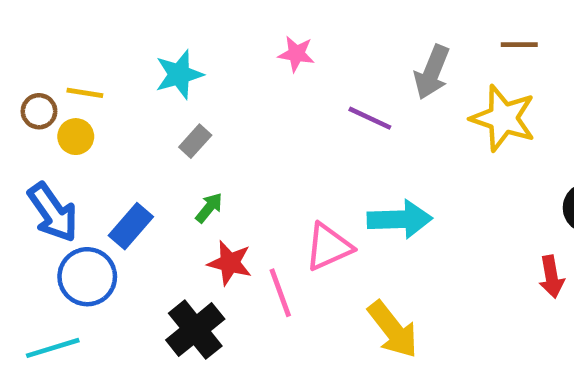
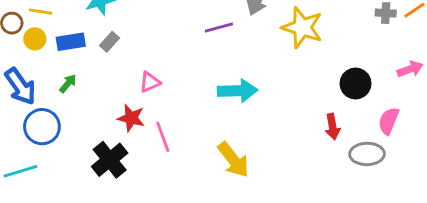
purple line: (370, 118) -> (219, 27), turned -40
green arrow: (209, 208) -> (68, 84), moved
blue rectangle: (131, 226) -> (71, 42), moved, turned 40
pink triangle: (328, 247) -> (150, 82), moved, size x0.7

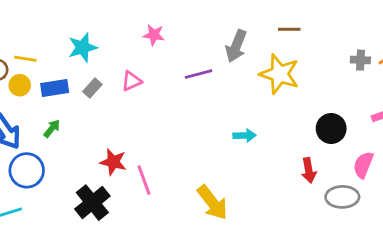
pink triangle: (150, 82) -> (131, 81), moved
cyan arrow: (238, 91) -> (245, 135), moved, size x0.6

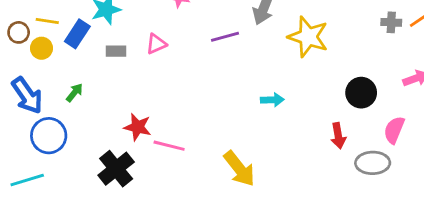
blue rectangle: (55, 88) -> (77, 34), moved, turned -48
gray rectangle: (92, 88) -> (116, 51), turned 48
pink line: (144, 180) -> (169, 146), turned -56

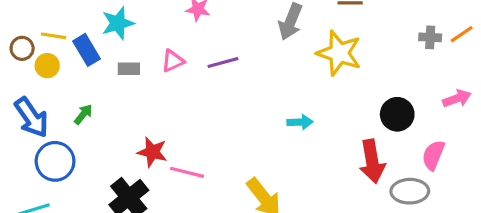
blue rectangle: (77, 34) -> (86, 50), turned -64
purple line: (225, 37) -> (223, 62), moved
red arrow: (338, 136) -> (372, 161), size x1.5

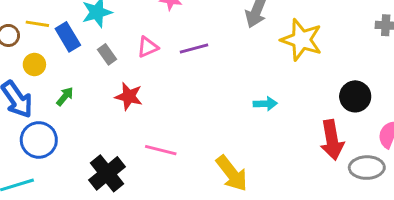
yellow circle: (47, 66) -> (34, 64), moved
gray rectangle: (129, 69) -> (107, 54), turned 54
red star: (152, 152) -> (129, 96), moved

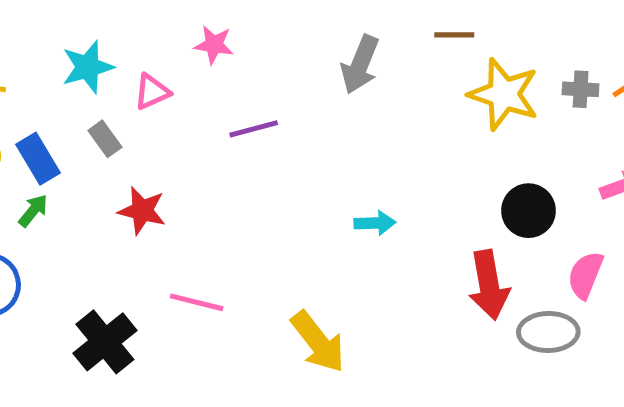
blue rectangle: (68, 37) -> (38, 159), moved
yellow star: (301, 40) -> (504, 94), moved
pink triangle: (148, 47) -> (152, 92), moved

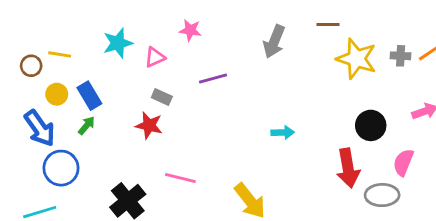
gray rectangle: (105, 139) -> (162, 97), moved, turned -30

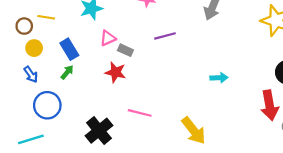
pink triangle: (155, 57) -> (108, 38), moved
yellow circle: (57, 94) -> (34, 48), moved
blue arrow: (40, 128) -> (31, 74), size x0.6

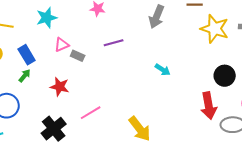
red star: (116, 72) -> (60, 87), moved
cyan arrow: (219, 78) -> (163, 70), moved, turned 35
pink line: (140, 113) -> (91, 113), turned -45

